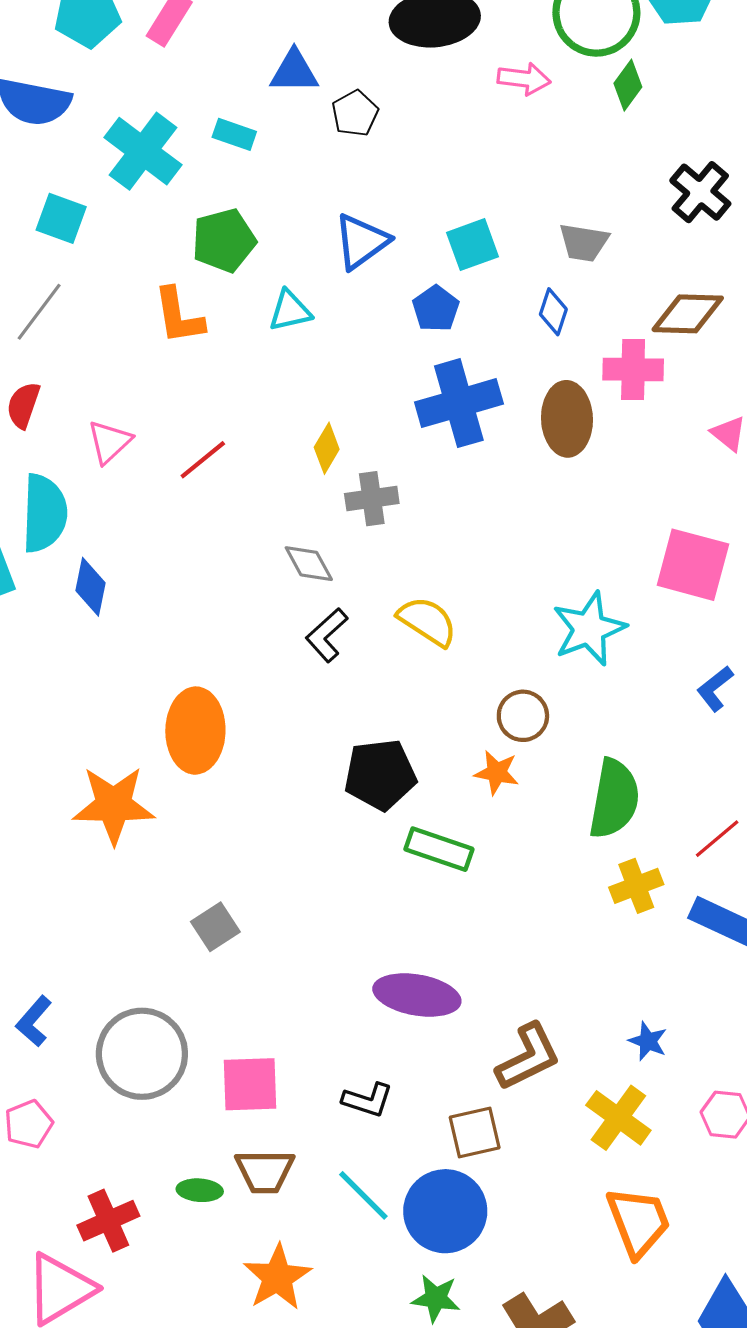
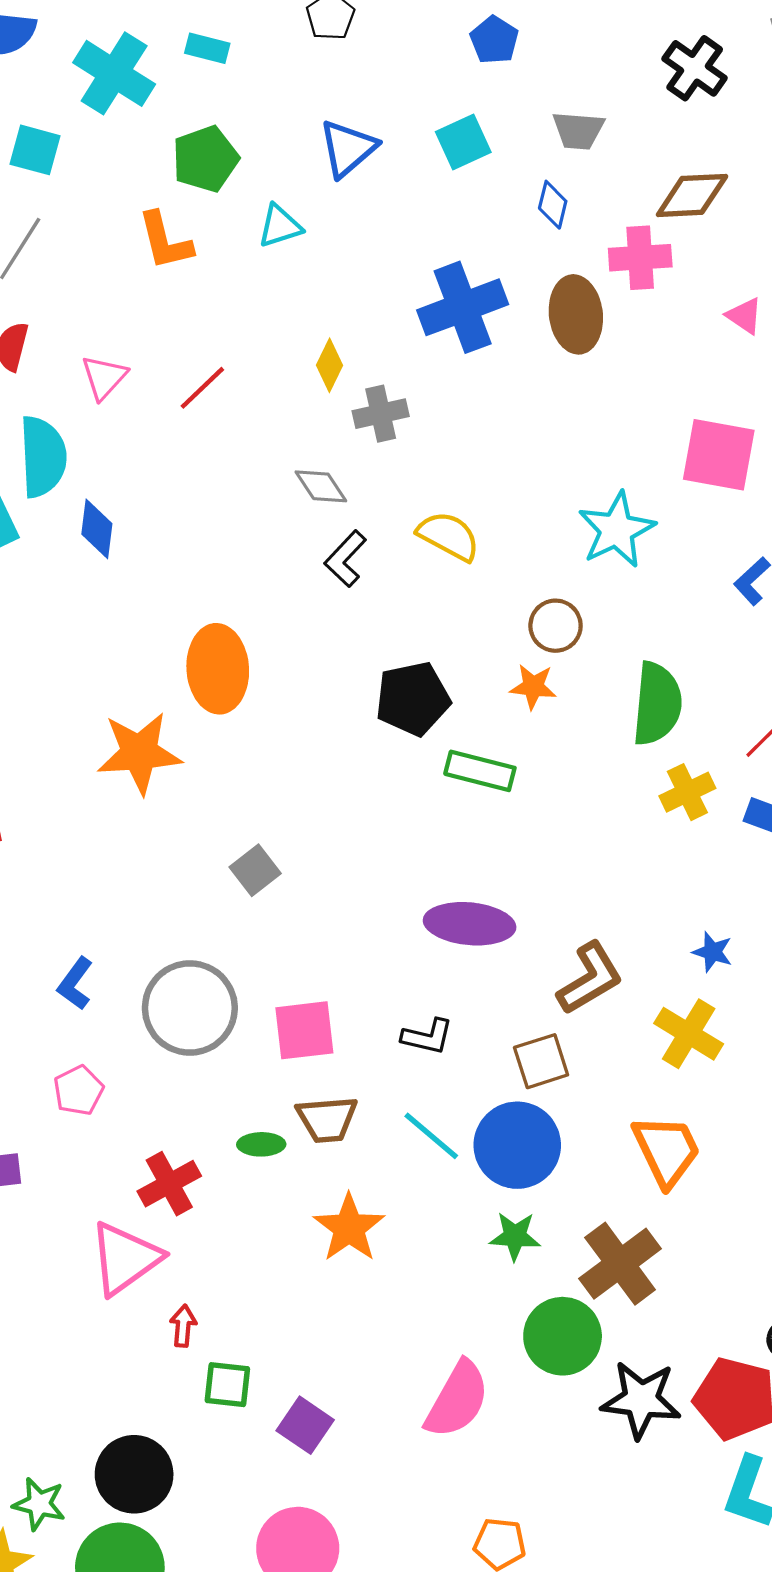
blue pentagon: (436, 309) -> (494, 40), moved
orange trapezoid: (638, 1222) -> (666, 1150), moved

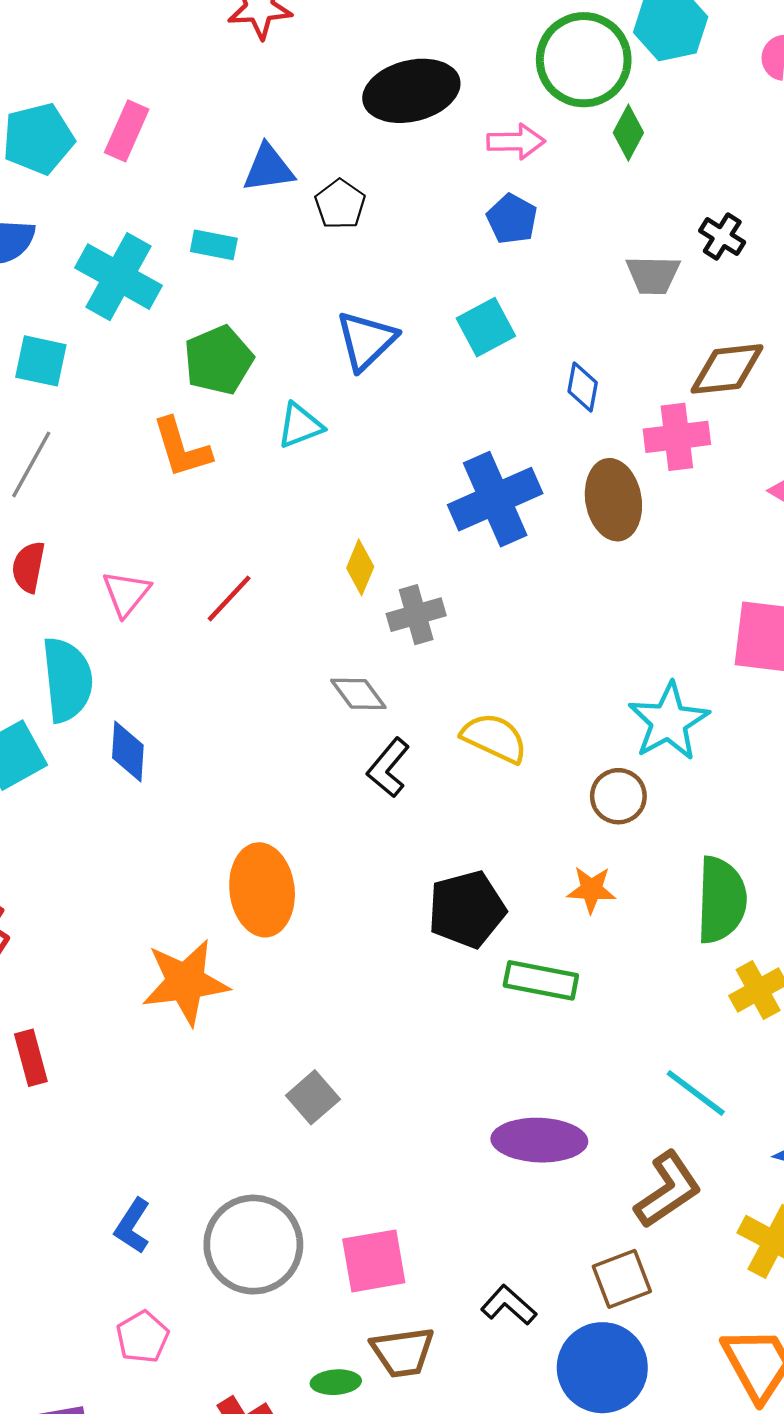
black cross: (695, 68) -> (722, 237), size x0.7
gray trapezoid: (578, 130) -> (653, 275), moved
brown circle: (556, 626) -> (618, 796), moved
black L-shape: (427, 1037) -> (509, 1305), moved, turned -148
cyan line: (431, 1136) -> (696, 1093), moved

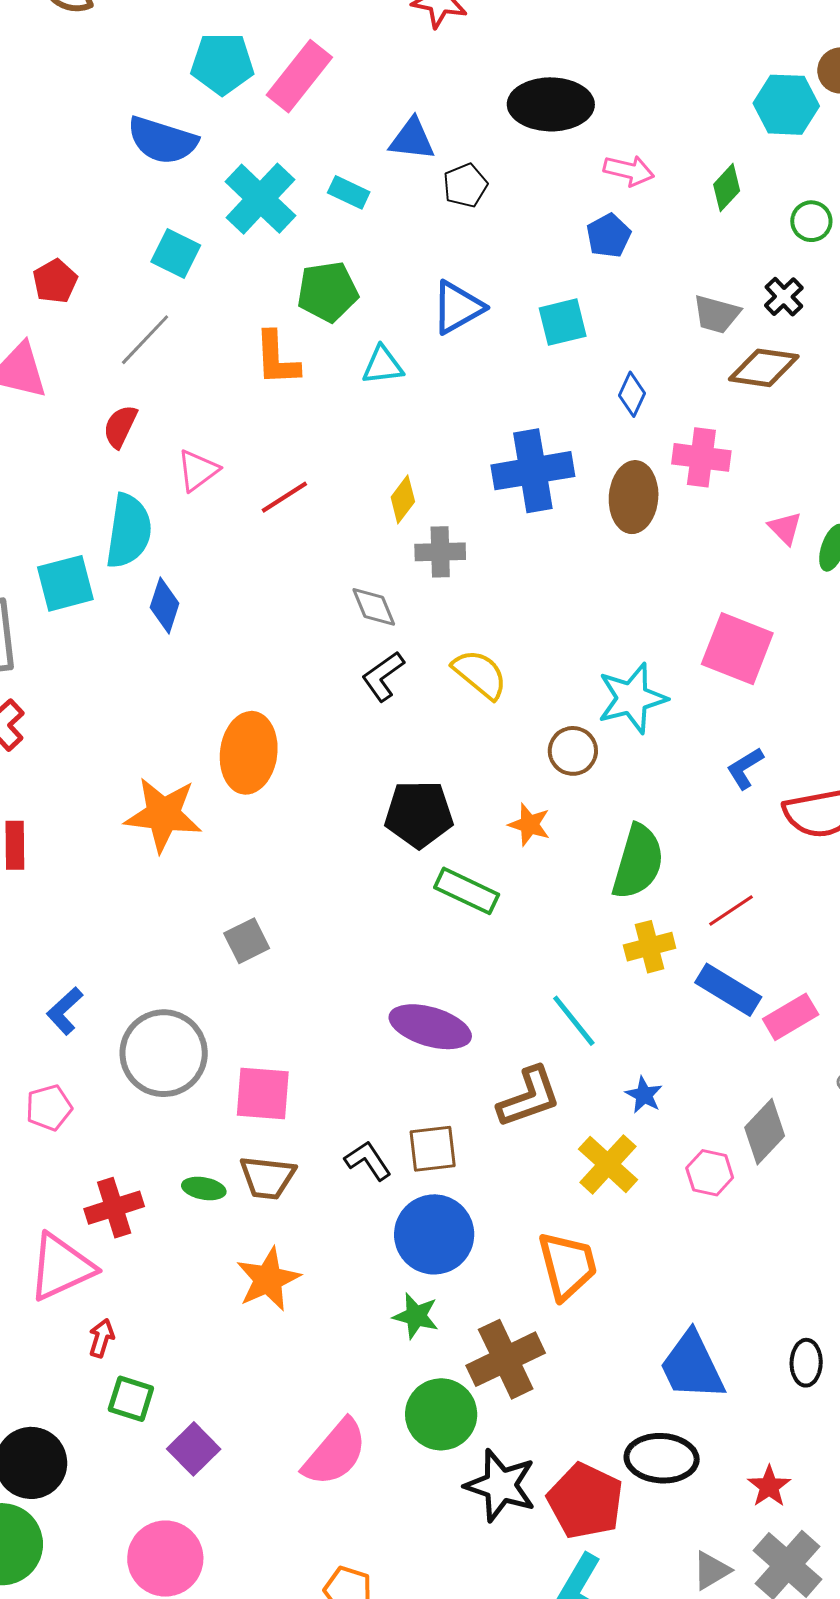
green circle: (584, 60) -> (811, 221), moved, size x0.5
pink rectangle: (127, 131) -> (299, 76), size x1.4
brown diamond: (727, 369) -> (764, 368), moved
brown square: (622, 1279) -> (433, 1149), moved

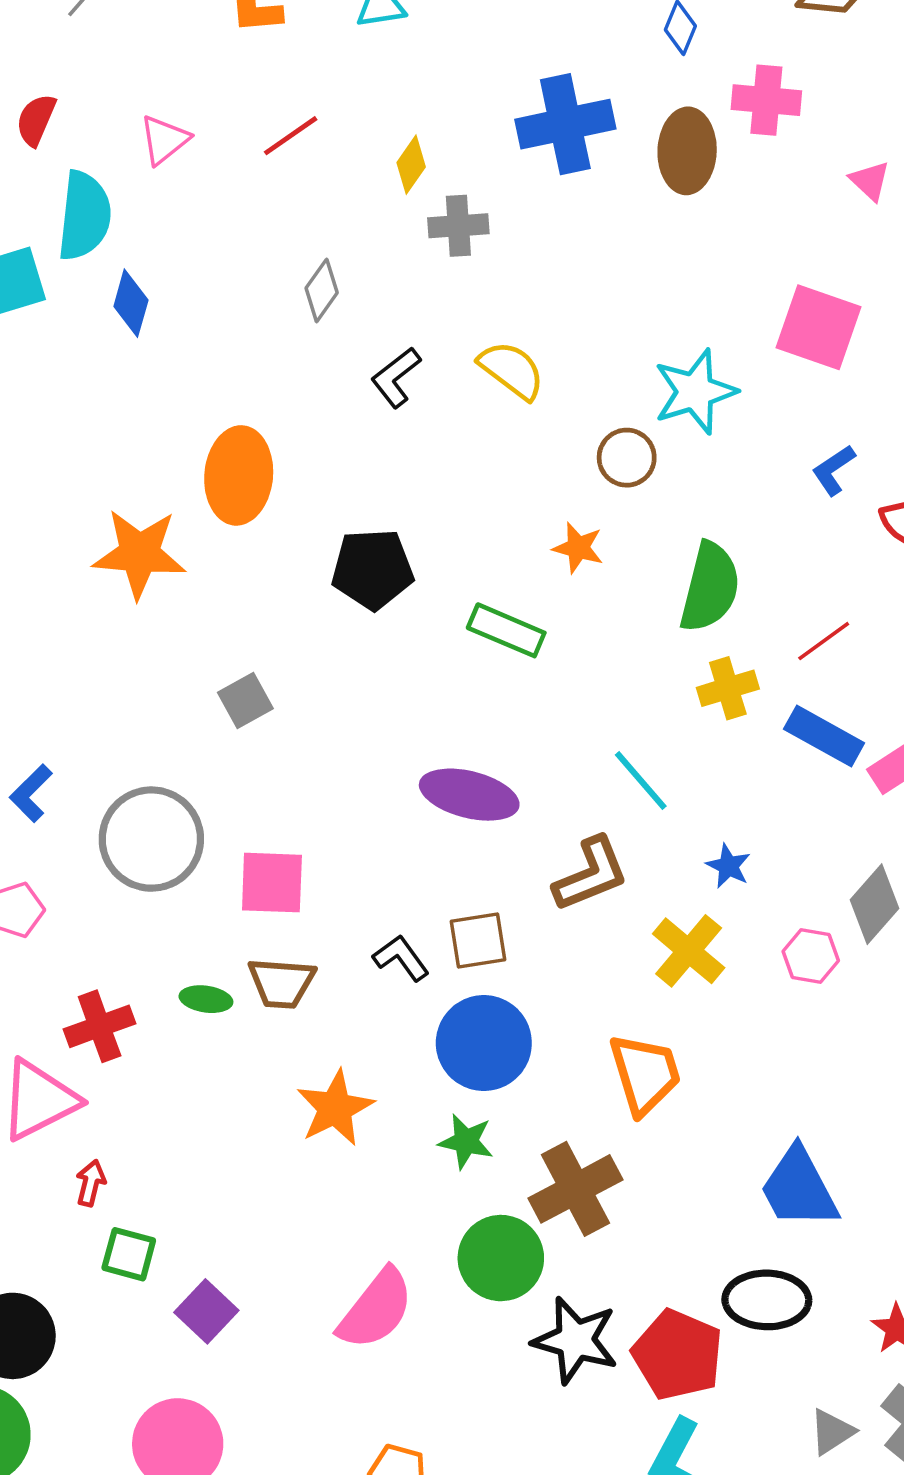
red semicircle: (120, 426) -> (36, 120), moved
red line: (284, 497) -> (291, 136), moved
gray diamond: (374, 607) -> (322, 290), moved, turned 60
black pentagon: (419, 814) -> (372, 569), moved
orange star: (268, 1279) -> (335, 1108), moved

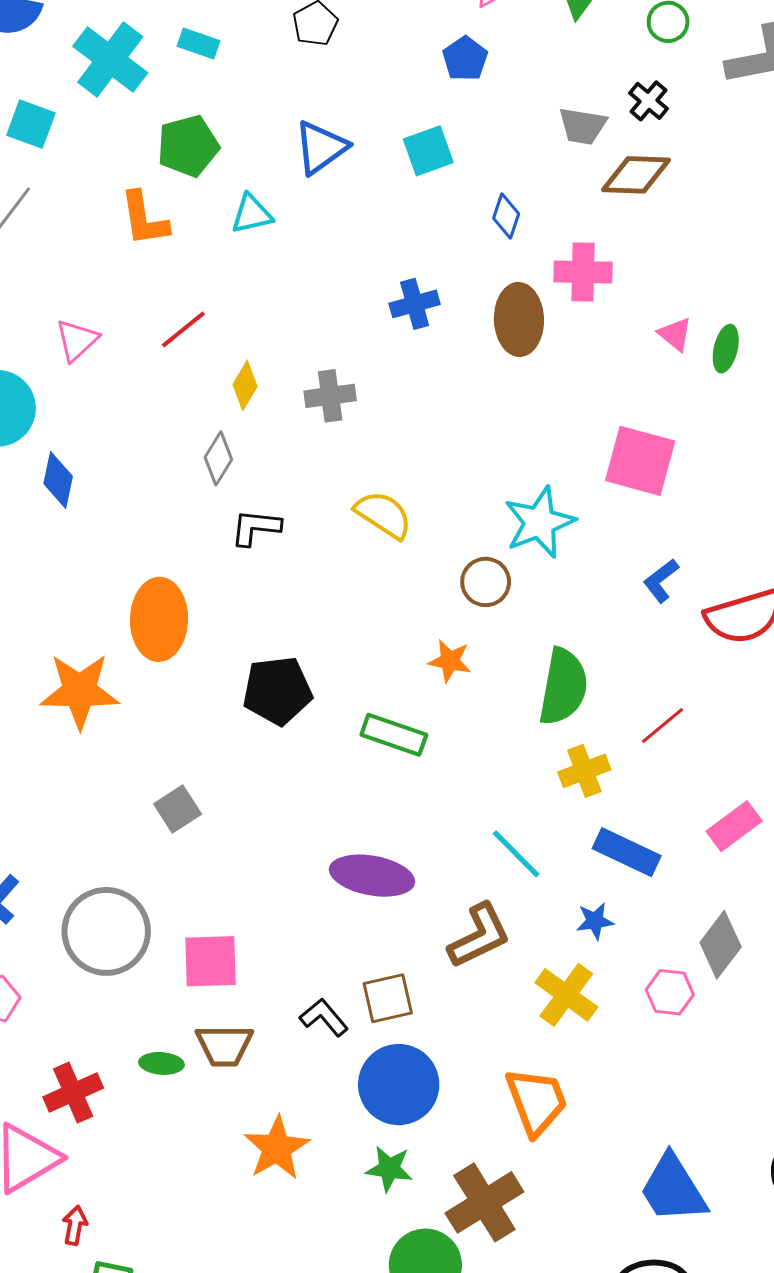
blue cross: (565, 124) -> (415, 304), size x0.6
yellow diamond: (411, 165) -> (245, 385), moved
black L-shape: (396, 377) -> (256, 527), moved, turned 48
blue rectangle: (824, 736) -> (627, 852), moved
blue star: (728, 866) -> (595, 921), turned -30

